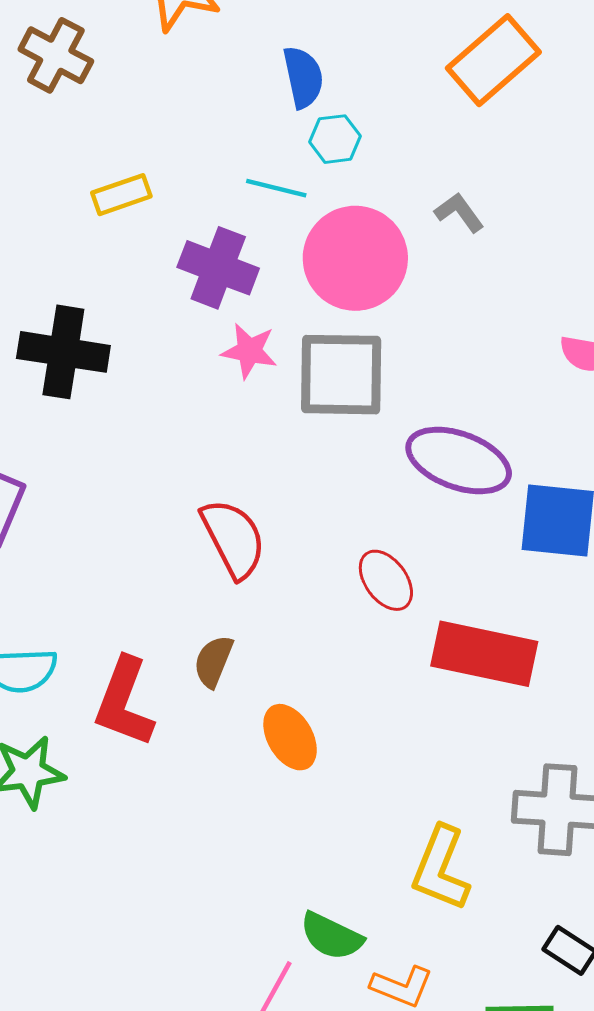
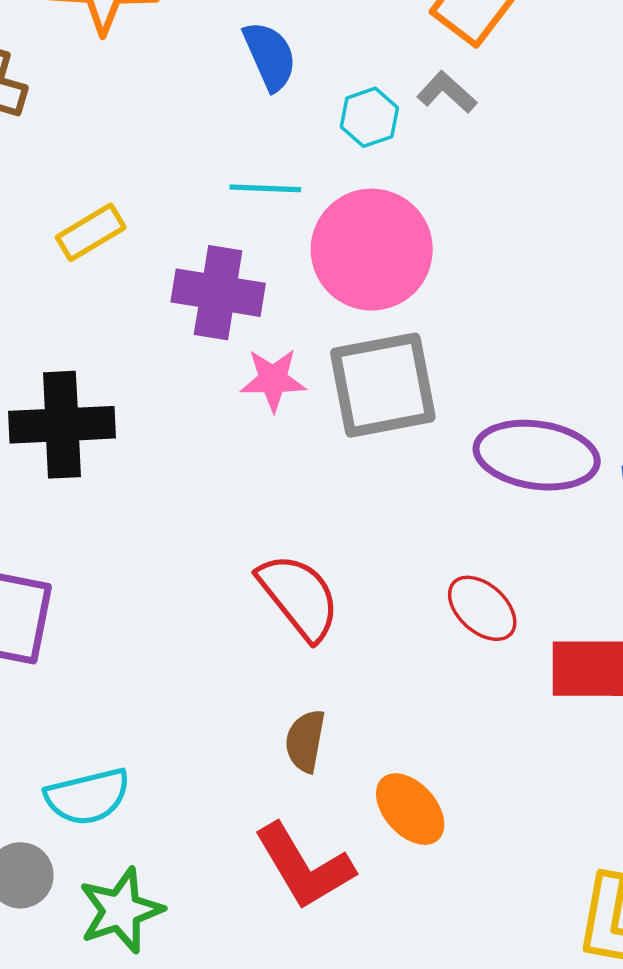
cyan hexagon: (335, 139) -> (369, 117), moved
gray L-shape: (459, 212) -> (447, 92), moved
red L-shape: (124, 702) -> (304, 866), moved, turned -40

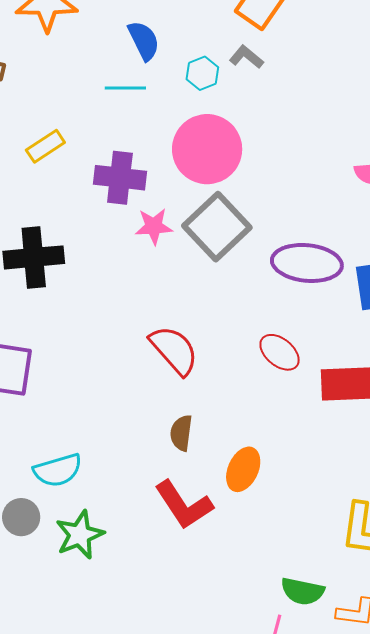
cyan line: (265, 188) -> (125, 88), moved
gray square: (383, 385) -> (217, 227), turned -30
orange ellipse: (410, 809) -> (243, 469), turned 69

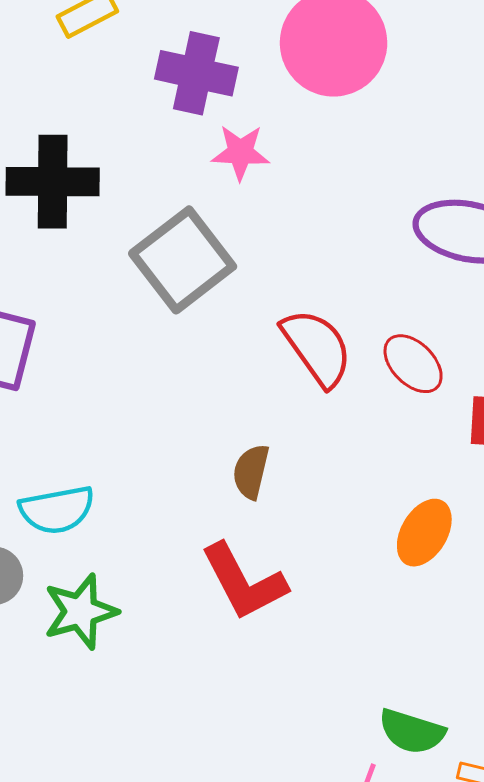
gray square: (217, 227) -> (183, 260), moved
red semicircle: (174, 350) -> (317, 348), moved
orange ellipse: (243, 469) -> (424, 533), moved

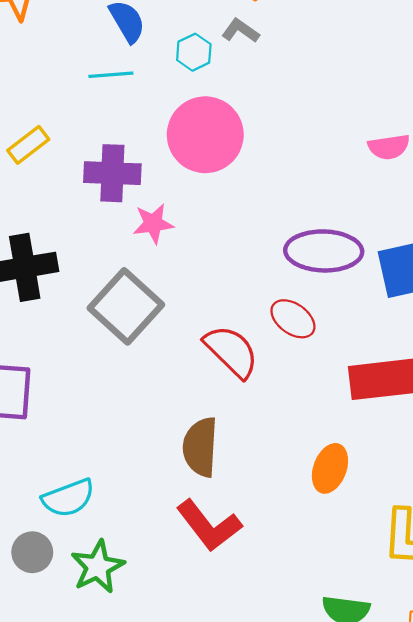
red ellipse: (413, 364) -> (293, 319), moved
brown semicircle: (251, 472) -> (200, 447), size x1.5

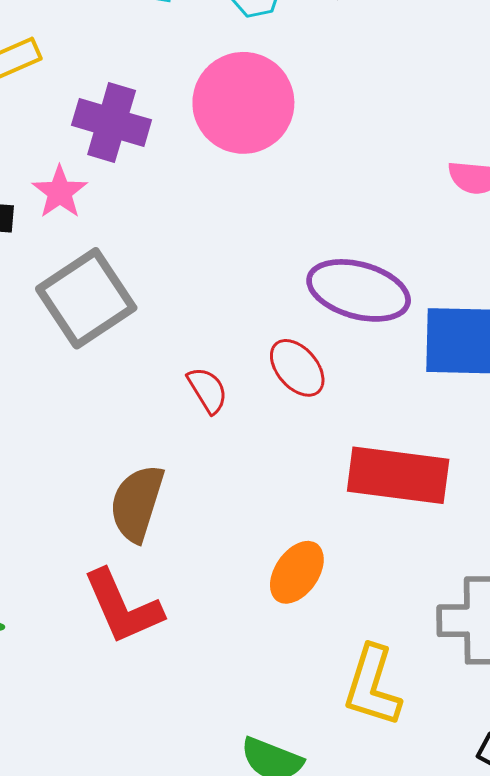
pink star: (153, 224) -> (60, 192), moved, turned 30
red semicircle: (231, 351) -> (207, 390), size x0.6

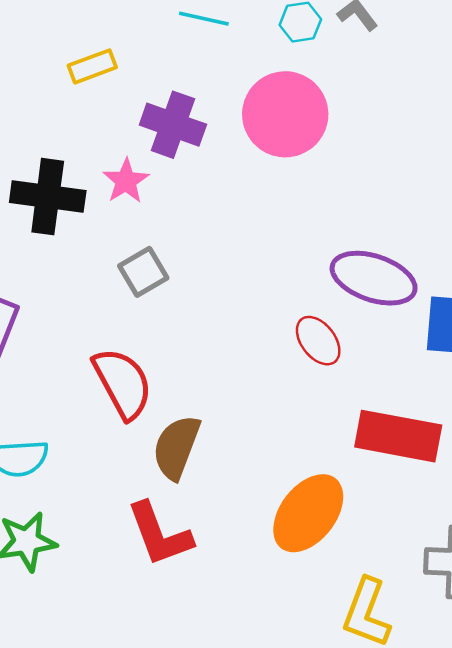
gray square: (86, 298) -> (143, 272), size x0.6
red semicircle: (207, 390) -> (123, 383), moved, size x1.8
orange ellipse: (297, 572) -> (308, 513), size x1.5

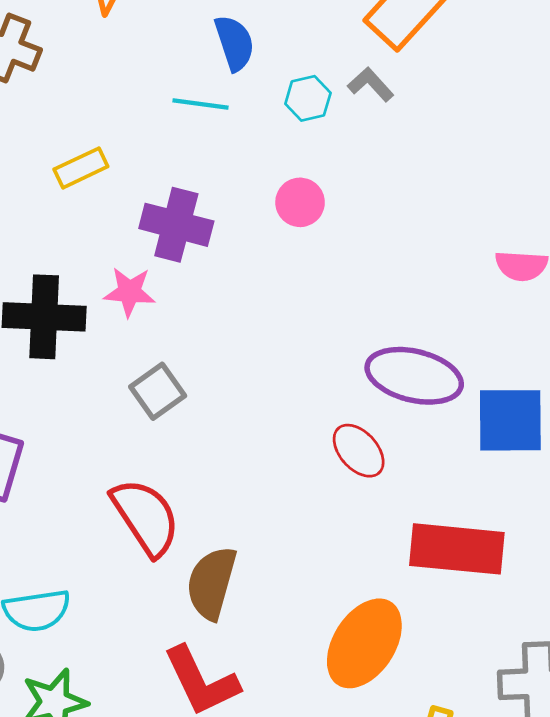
pink circle: (285, 114) -> (300, 202), size x0.5
pink star: (126, 181) -> (129, 292), turned -30

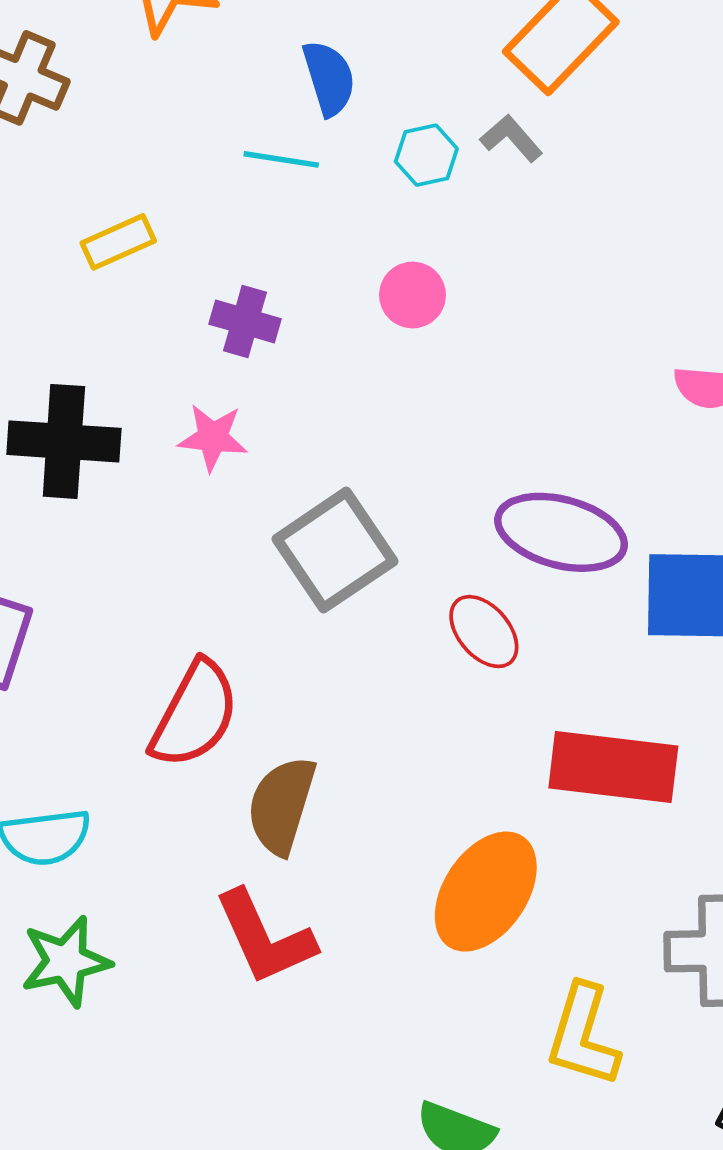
purple cross: (176, 225) -> (245, 321), size x0.7
pink star: (129, 292) -> (213, 438), moved
gray square: (158, 391) -> (335, 550), moved, size x1.6
red semicircle: (146, 517) -> (195, 714), turned 60

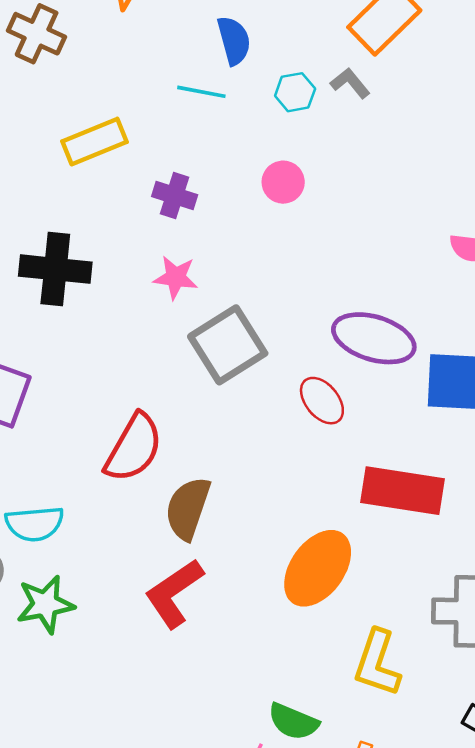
yellow rectangle: (118, 242) -> (95, 142), size x1.4
pink star: (213, 438) -> (176, 277), moved
red L-shape: (265, 938) -> (174, 593), turned 78

